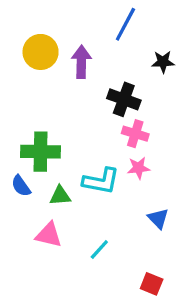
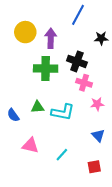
green cross: (41, 152) -> (46, 69), moved
pink star: (139, 168) -> (97, 104), moved
green triangle: (60, 196) -> (37, 107), moved
red square: (152, 284) -> (94, 167), moved, turned -32

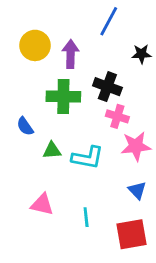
pink star: (97, 104) -> (136, 146), size x1.5
blue semicircle: (13, 115) -> (25, 126), moved
cyan line: (62, 155) -> (86, 217), turned -48
red square: (94, 167) -> (132, 234), size x1.6

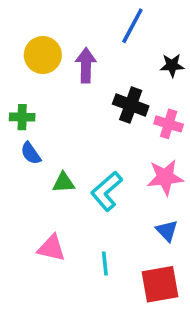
green cross: (63, 97) -> (22, 117), moved, size x0.6
pink cross: (117, 116) -> (169, 124), moved
cyan L-shape: (88, 158) -> (107, 191), turned 128

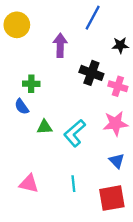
yellow circle: (43, 55) -> (17, 25), moved
green cross: (22, 117) -> (31, 84), moved
pink triangle: (51, 248) -> (29, 184), moved

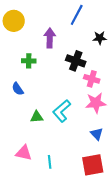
green cross: (31, 84) -> (29, 61), moved
pink cross: (118, 86) -> (92, 79), moved
green triangle: (44, 127) -> (37, 117), moved
cyan line: (73, 184) -> (50, 162), moved

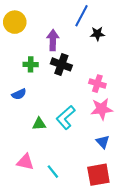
black star: (100, 38) -> (97, 34), moved
black cross: (76, 61) -> (61, 64), moved
blue semicircle: (18, 89) -> (19, 94), turned -80
cyan line: (50, 162) -> (53, 172), turned -32

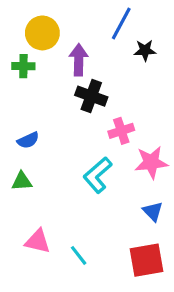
yellow circle: (15, 22) -> (42, 33), moved
green cross: (31, 64) -> (23, 66), moved
pink cross: (97, 84) -> (121, 131), moved, turned -35
green triangle: (39, 124) -> (22, 181), moved

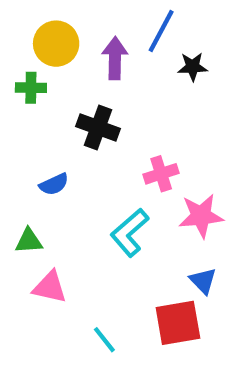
purple arrow: (79, 60) -> (115, 58), moved
black cross: (91, 96) -> (98, 128), moved
blue semicircle: (28, 140) -> (54, 184), moved
pink triangle: (38, 241) -> (50, 287), moved
red square: (146, 260) -> (178, 323), moved

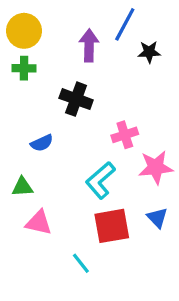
yellow circle: (56, 44) -> (24, 31), moved
red square: (178, 323) -> (112, 226), moved

